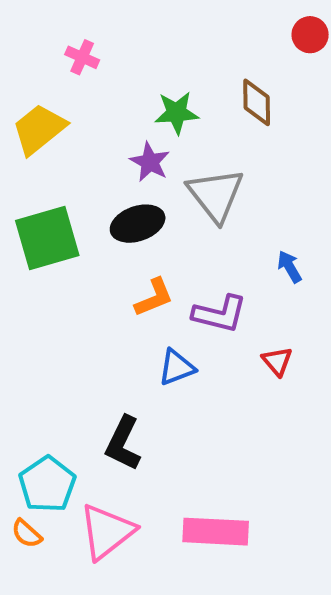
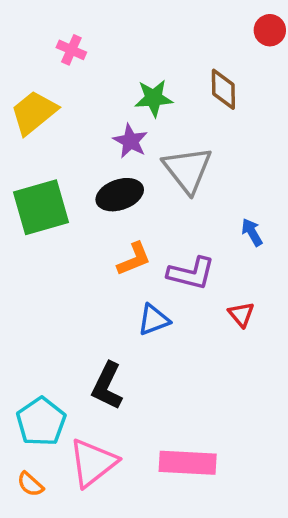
orange semicircle: (27, 534) -> (30, 484), moved

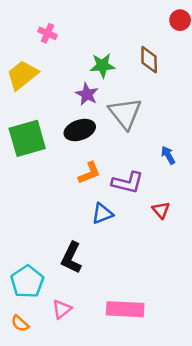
pink triangle: (93, 463) -> (62, 309), size x0.6

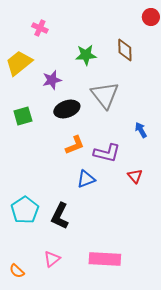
purple star: (87, 94) -> (52, 80), moved, turned 30
green square: (27, 138) -> (23, 116), size x0.6
cyan pentagon: (27, 282) -> (25, 210), moved

